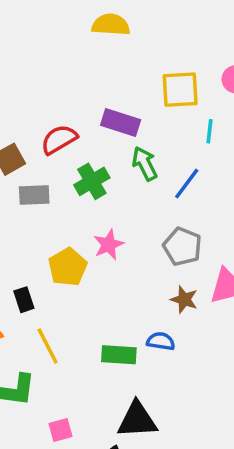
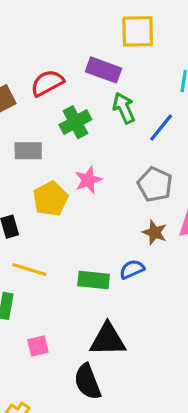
yellow square: (180, 90) -> (138, 31), moved
gray rectangle: (34, 195) -> (28, 151), moved
blue semicircle: (161, 341) -> (132, 269), turned -35
yellow line: (48, 346) -> (29, 269), turned -48

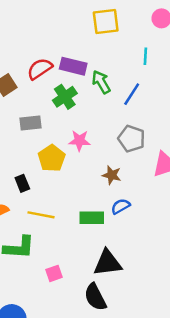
purple rectangle: (104, 70) -> (73, 66), moved
pink star: (88, 180) -> (79, 141), turned 30
brown star: (155, 232) -> (112, 175), moved

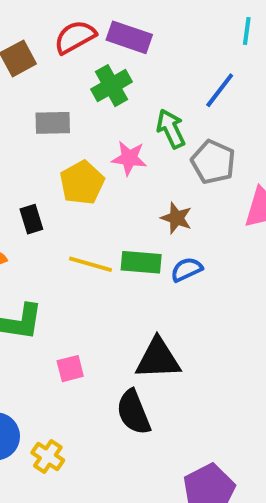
green arrow: (101, 82) -> (171, 129), moved
yellow line: (41, 215) -> (91, 264), moved
green rectangle: (92, 218) -> (141, 262), moved

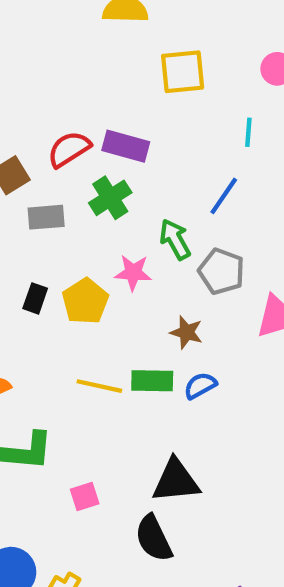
gray rectangle: (53, 123) -> (46, 217), moved
black rectangle: (31, 219) -> (35, 298), moved, turned 40

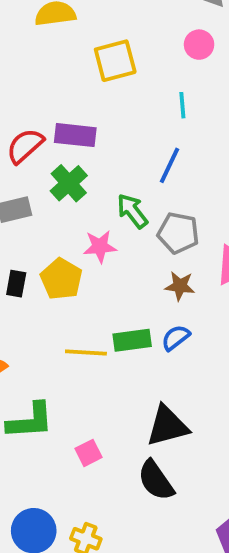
brown star: (186, 332) -> (180, 286), moved

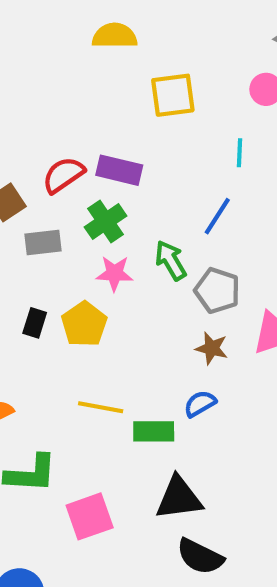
pink star: (100, 247) -> (114, 273), moved
green rectangle: (132, 340) -> (154, 431), moved
pink square: (88, 453) -> (90, 516), size x1.6
black semicircle: (156, 480) -> (200, 557), moved, turned -36

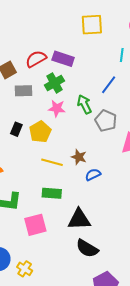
brown star: (212, 348) -> (79, 157), moved
yellow line: (101, 407) -> (52, 162), moved
green rectangle: (154, 431) -> (52, 193), moved

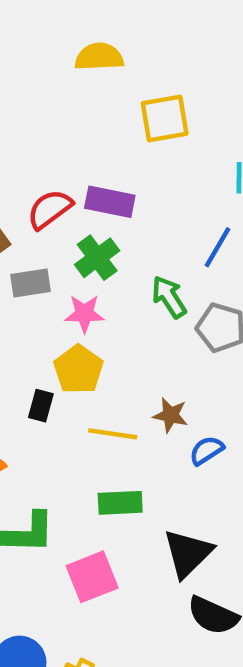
pink star: (57, 108) -> (84, 314), moved
black rectangle: (16, 129) -> (41, 406), moved
black triangle: (79, 219) -> (188, 553), turned -35

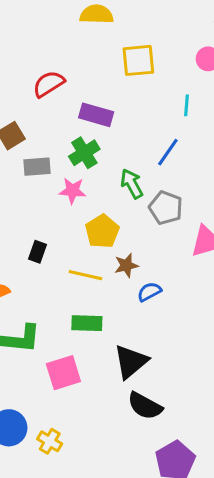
red semicircle: (50, 209) -> (49, 84), moved
yellow pentagon: (78, 369) -> (102, 231), moved
brown star: (170, 415) -> (126, 265), turned -30

